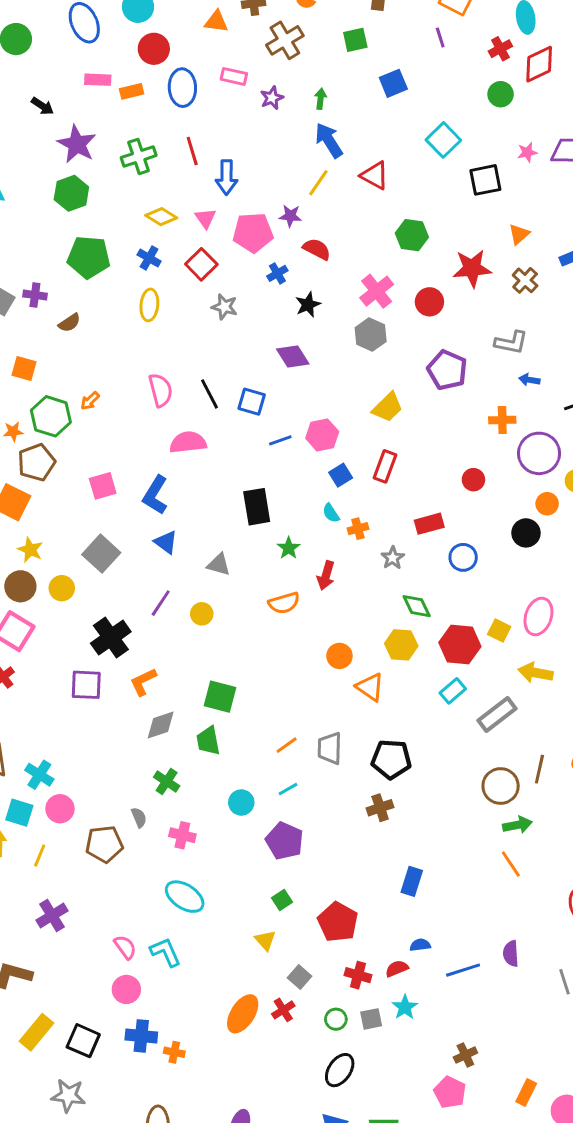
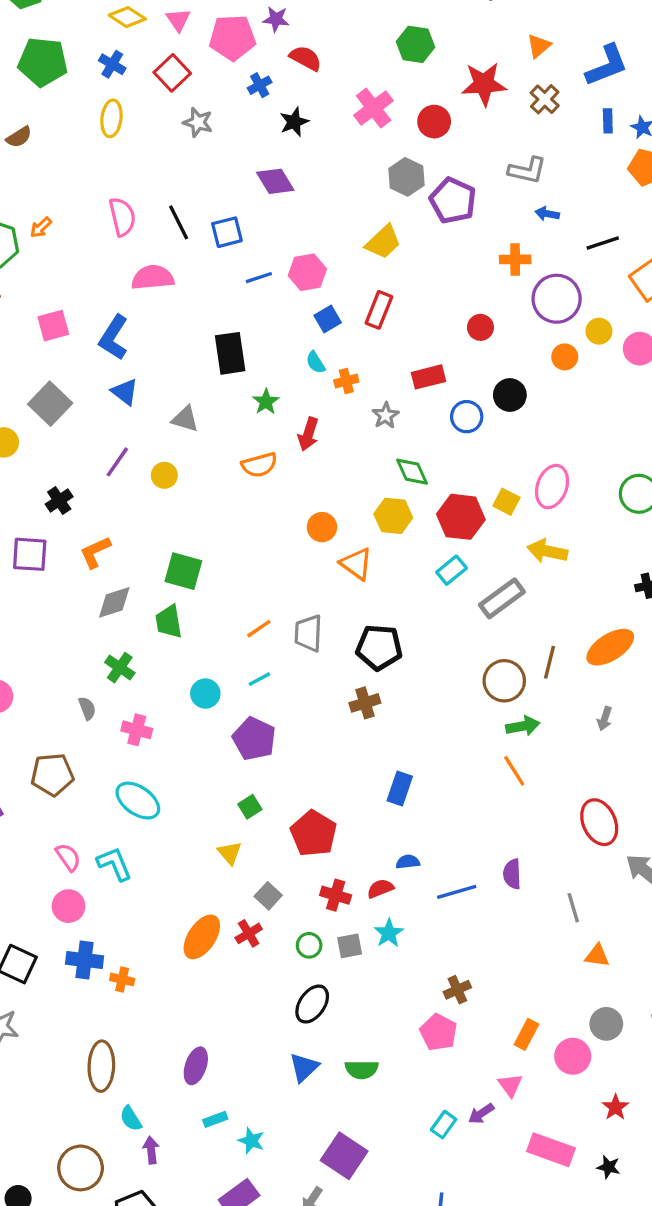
gray hexagon: (371, 335) -> (406, 177), moved
blue square: (252, 402) -> (227, 232), turned -32
black circle: (526, 533) -> (510, 395), moved
black cross: (111, 638) -> (59, 500), size x0.6
brown pentagon: (104, 844) -> (52, 775), moved

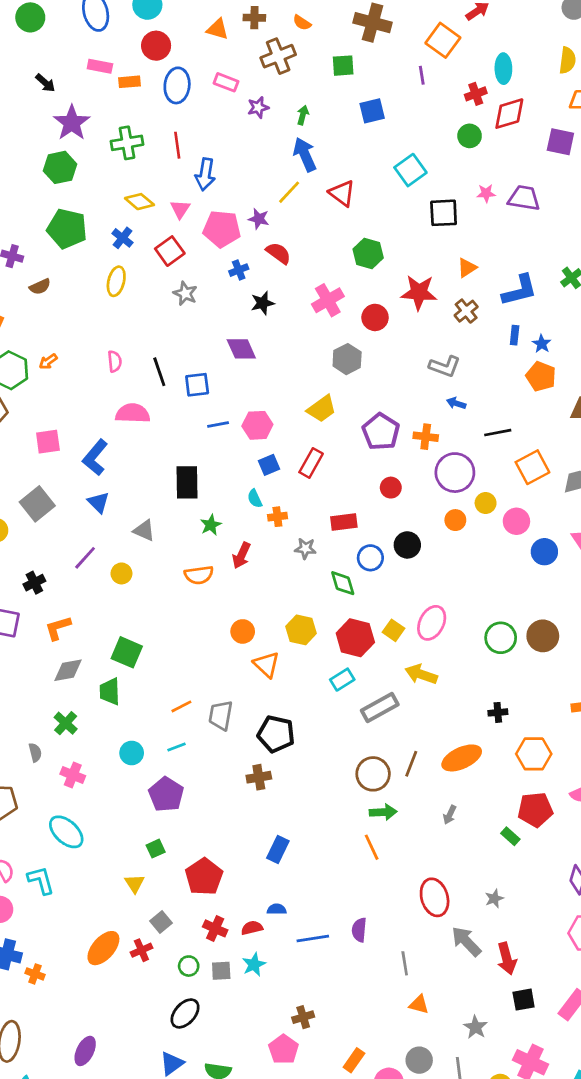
purple pentagon: (453, 200) -> (381, 432), moved
pink semicircle: (122, 217) -> (115, 361), size x0.7
gray star: (386, 415) -> (305, 548), turned 30
green diamond: (412, 472) -> (343, 583), moved

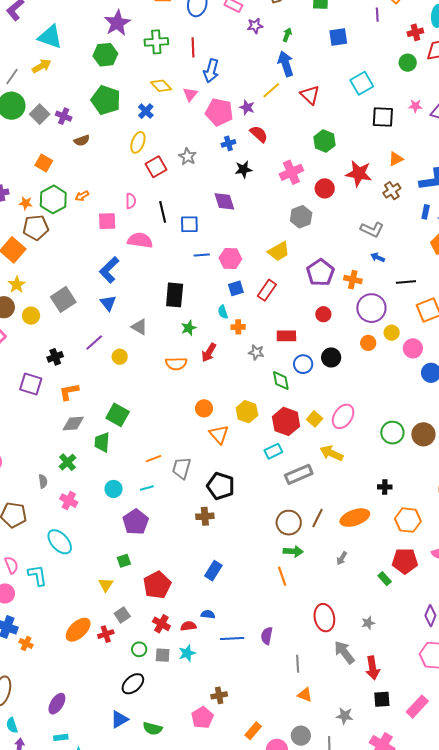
red square: (170, 251) -> (156, 167), moved
pink square: (48, 442) -> (107, 221), moved
gray star: (476, 1027) -> (345, 716), turned -30

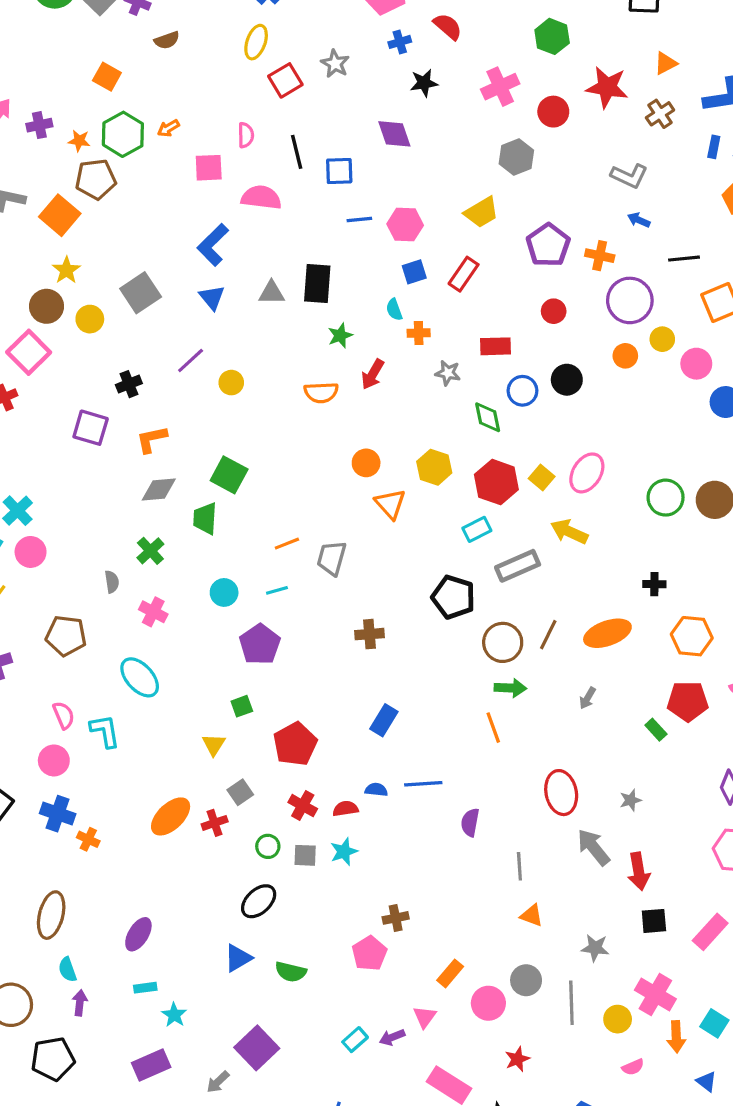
gray triangle: (139, 327) -> (271, 293), moved, turned -30
black pentagon: (221, 486) -> (453, 597), moved
blue line: (232, 639) -> (423, 784), moved

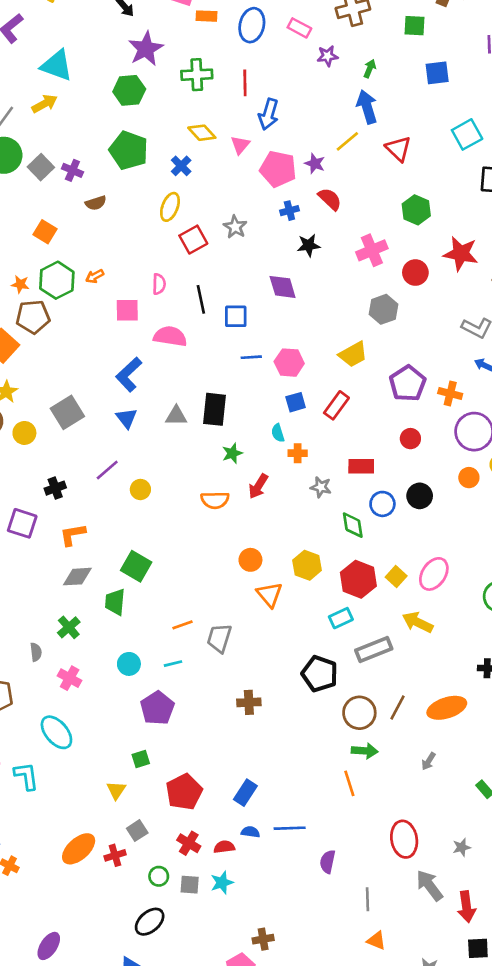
blue rectangle: (384, 720) -> (245, 793), moved

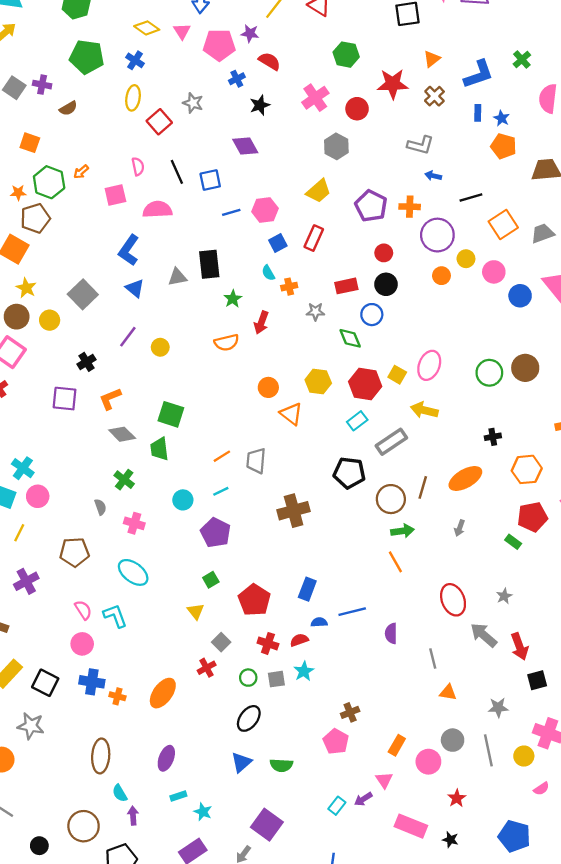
black circle: (420, 496) -> (386, 284), moved
gray diamond: (77, 577) -> (122, 434), turned 60
brown cross: (249, 702) -> (294, 511), size x1.5
orange ellipse: (79, 849) -> (163, 693), moved

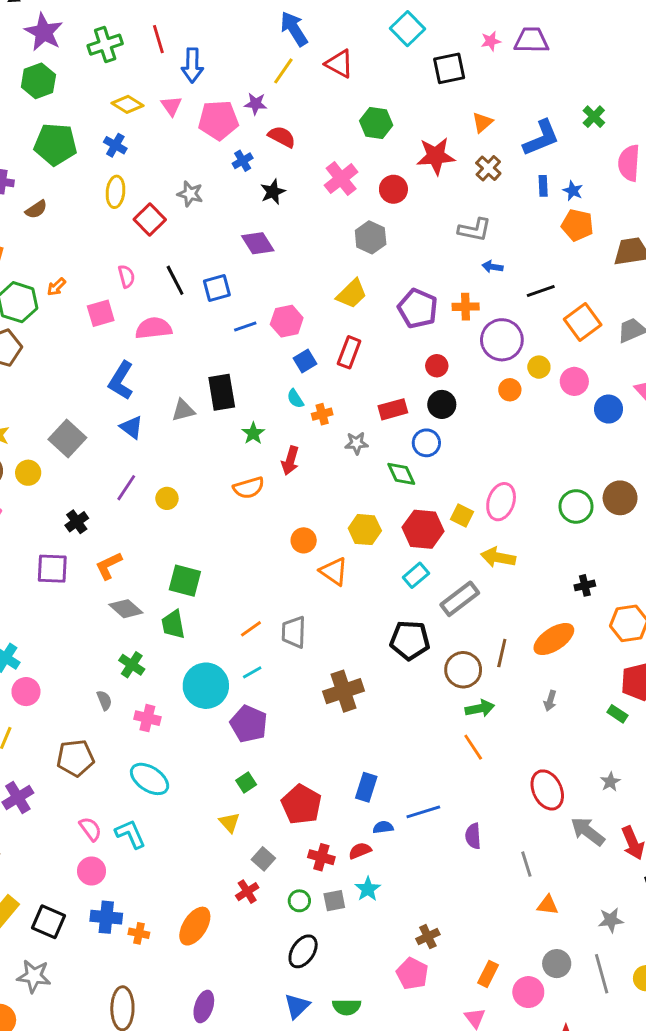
cyan circle: (183, 500) -> (206, 686), size x1.8

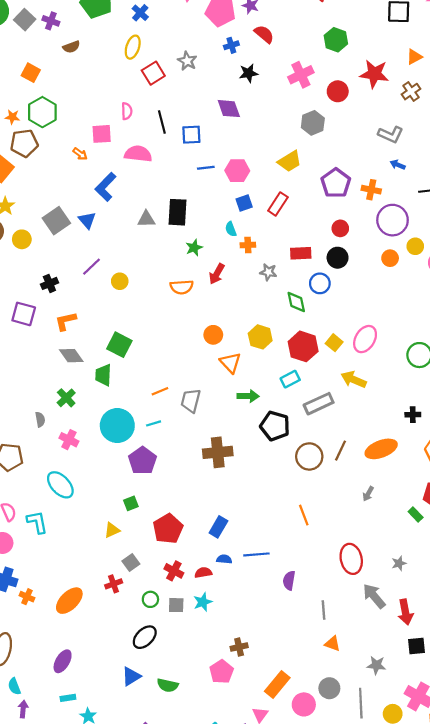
orange arrow: (56, 287) -> (80, 154), moved, turned -112
blue triangle: (132, 427) -> (87, 220), moved
green arrow: (480, 708) -> (248, 396), moved
yellow triangle: (229, 822) -> (112, 530), turned 35
orange rectangle: (488, 974) -> (277, 684), size x1.4

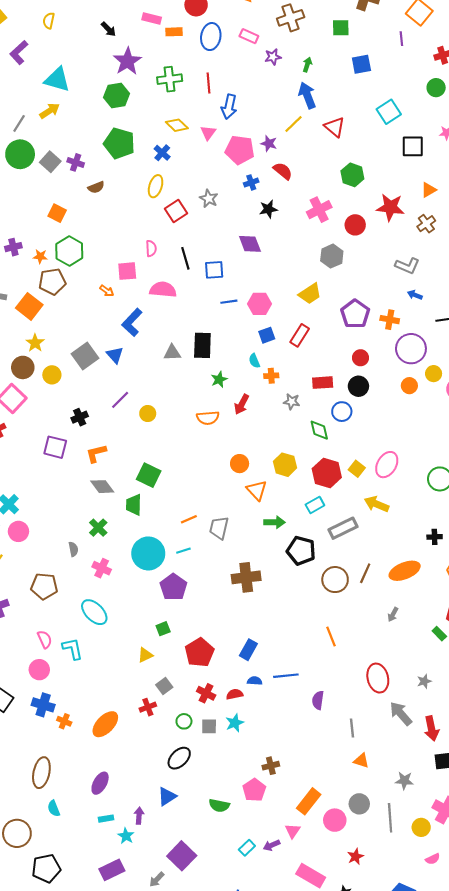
green semicircle: (168, 685) -> (219, 805), moved
purple arrow: (23, 709) -> (139, 816), moved

